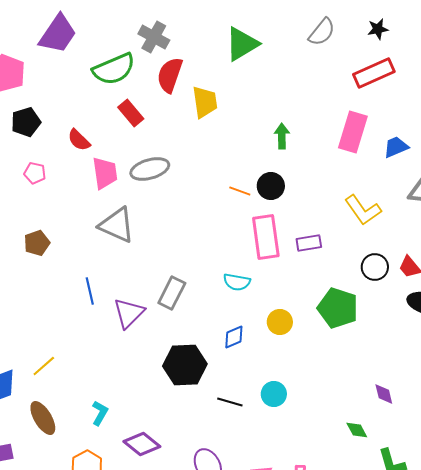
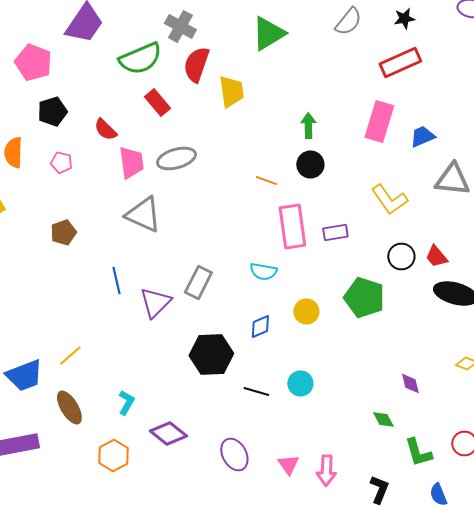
black circle: (271, 186) -> (310, 164), moved

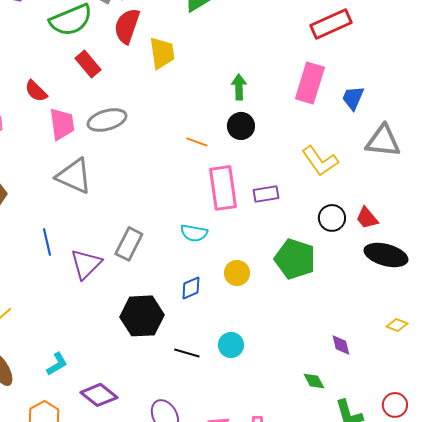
blue trapezoid: (422, 136) -> (353, 98), turned -44
cyan L-shape: (126, 402) -> (57, 364), turned 30

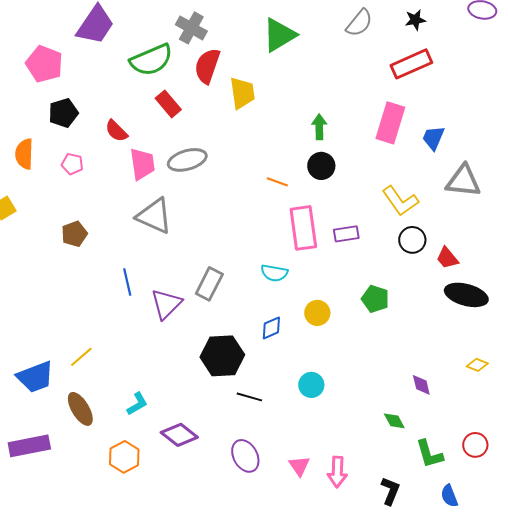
black circle: (332, 218) -> (412, 240), moved
green pentagon: (295, 259) -> (375, 299), size x0.7
black line: (187, 353) -> (249, 397), moved

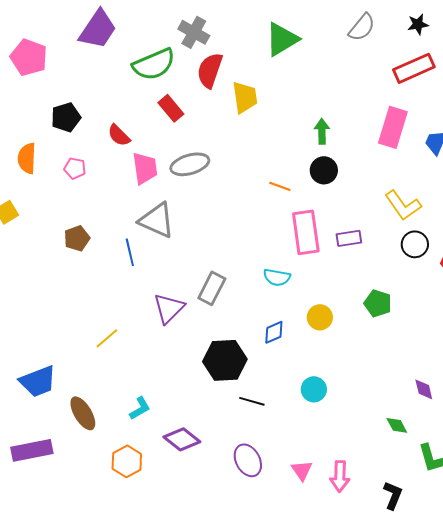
pink pentagon: (44, 64) -> (29, 57), moved
blue line: (127, 282) -> (130, 252), moved
yellow line: (81, 357) -> (107, 338), moved

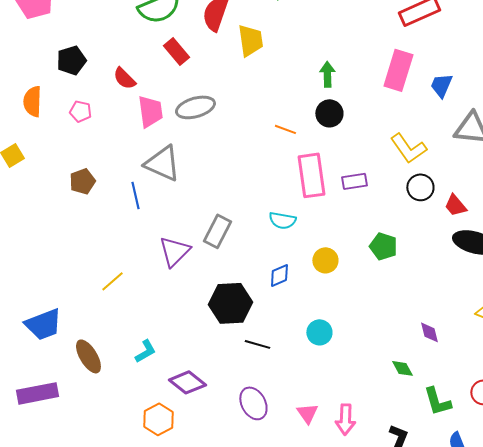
orange hexagon: (127, 461) -> (158, 419), moved

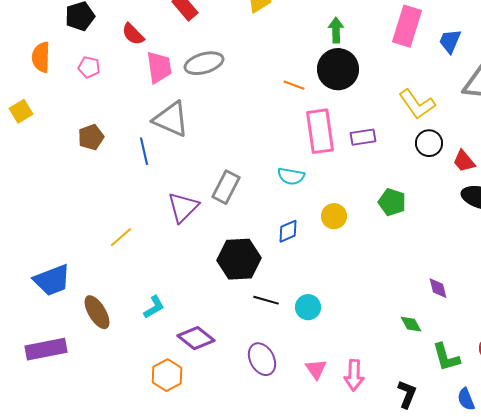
black circle: (329, 113) -> (338, 69), size x1.5
cyan circle: (319, 332) -> (308, 307), moved

